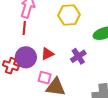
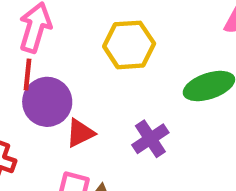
purple circle: (26, 57) -> (47, 102), moved

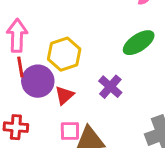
yellow hexagon: (129, 45) -> (64, 54), moved

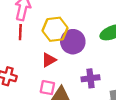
purple circle: (38, 81) -> (73, 42), moved
purple cross: (110, 87) -> (90, 78), moved, turned 30

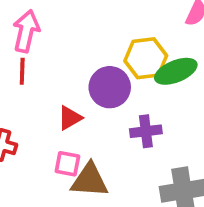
yellow hexagon: (55, 29) -> (146, 58), moved
purple cross: (90, 78) -> (146, 131), moved

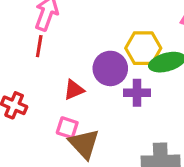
purple cross: (146, 131) -> (137, 93), moved
brown triangle: (90, 180) -> (84, 144), turned 36

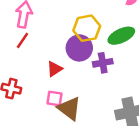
red line: (39, 46) -> (22, 40), turned 35
yellow hexagon: (143, 48) -> (87, 28), moved

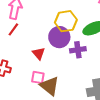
red triangle: (55, 69) -> (39, 53), turned -40

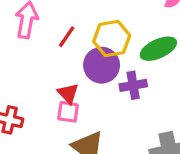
red line: (13, 29) -> (67, 37), moved
pink square: (38, 77) -> (68, 112), moved

